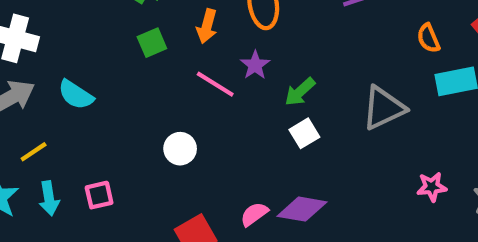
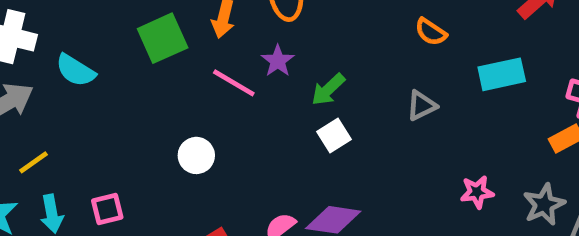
orange semicircle: (428, 38) -> (431, 32), moved, turned -32
green square: (152, 43) -> (163, 38), size x1.5
cyan semicircle: (76, 95) -> (75, 70), moved
gray triangle: (383, 108) -> (421, 106), size x0.6

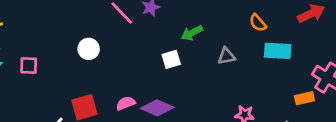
orange semicircle: (431, 32) -> (258, 23), moved
green arrow: (328, 89) -> (192, 33), moved

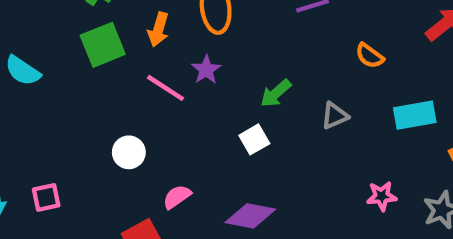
cyan rectangle: (278, 51) -> (415, 115), moved
pink semicircle: (126, 103) -> (177, 197), moved

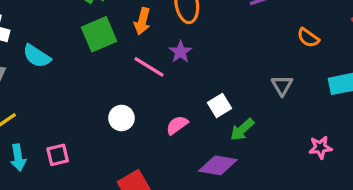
green arrow: (276, 93) -> (242, 130), moved
gray triangle: (335, 116) -> (282, 85), turned -35
pink semicircle: (177, 197) -> (177, 125), moved

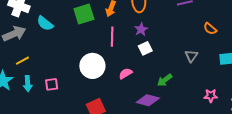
purple star: (180, 52) -> (141, 29), moved
pink line: (149, 67) -> (112, 37), turned 54
white square: (220, 106) -> (145, 48), moved
white circle: (121, 118) -> (92, 66), size x1.6

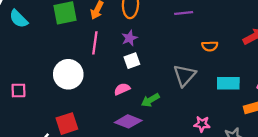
orange semicircle: (210, 29) -> (210, 46), turned -48
gray triangle: (191, 56) -> (184, 75), size x1.5
pink semicircle: (126, 74) -> (122, 89), moved

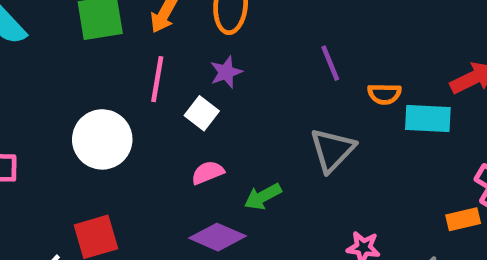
purple line: (184, 13) -> (330, 63), moved, turned 72
white square: (132, 61) -> (202, 113), moved, turned -35
cyan rectangle: (228, 83) -> (428, 119), moved

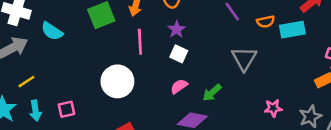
white square: (202, 113) -> (179, 54), moved

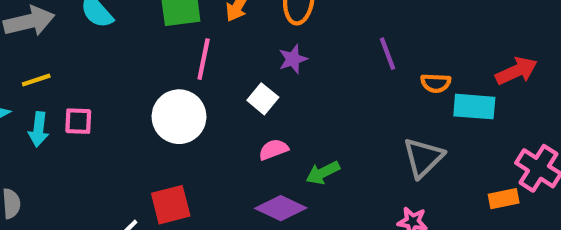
pink line: (140, 42) -> (204, 59), moved
white square: (179, 54) -> (263, 99), moved
gray triangle: (244, 59) -> (423, 158), moved
pink square: (67, 109) -> (78, 121), moved

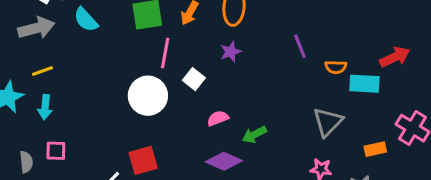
white square: (263, 99) -> (194, 79), moved
pink square: (78, 121) -> (56, 151), moved
orange rectangle: (504, 199) -> (375, 149), moved

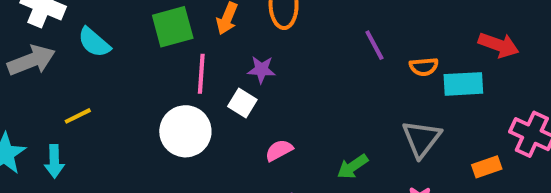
purple star: (231, 52) -> (261, 70), moved, turned 30
red arrow: (395, 57) -> (499, 45), turned 52
yellow line: (43, 71) -> (78, 116), moved
green arrow: (254, 135) -> (353, 167), moved

